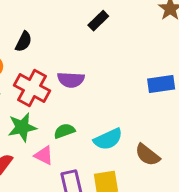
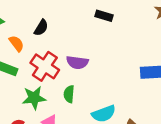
black rectangle: (98, 21) -> (104, 16), turned 56
green semicircle: (64, 131) -> (69, 94), moved, turned -70

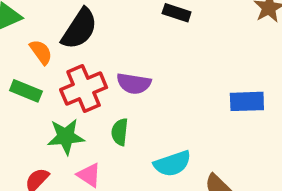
black semicircle: (41, 28) -> (79, 29), size x1.6
red cross: (45, 66) -> (84, 88), turned 32

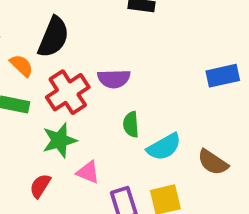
green semicircle: (120, 132) -> (131, 124), moved

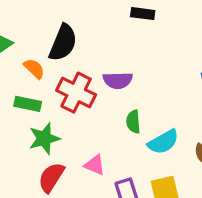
red cross: (68, 92) -> (76, 93), turned -30
green star: (60, 140) -> (44, 138), moved
red semicircle: (40, 186) -> (51, 177), size x1.4

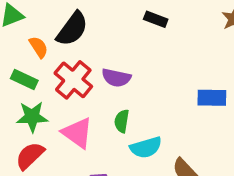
pink triangle: (95, 165) -> (77, 133), moved, size x1.5

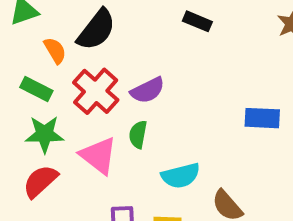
purple semicircle: (116, 78) -> (148, 90), turned -40
green semicircle: (122, 121) -> (138, 134), moved

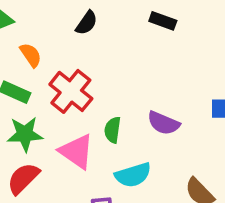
black semicircle: (96, 30) -> (87, 23), moved, size x0.6
purple semicircle: (148, 90) -> (163, 123), moved, turned 52
cyan semicircle: (181, 176) -> (133, 175), moved

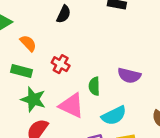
red cross: (71, 91) -> (61, 64), size x0.6
green star: (25, 134) -> (33, 99), turned 30

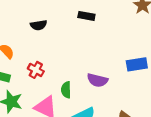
black semicircle: (64, 14) -> (39, 25), turned 56

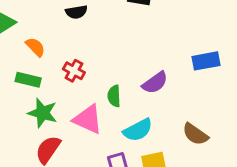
purple semicircle: (97, 80) -> (155, 83), turned -48

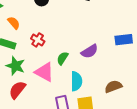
green semicircle: (114, 96) -> (63, 58), turned 32
cyan semicircle: (138, 130) -> (76, 81), turned -66
brown semicircle: (195, 134) -> (113, 87), turned 120

